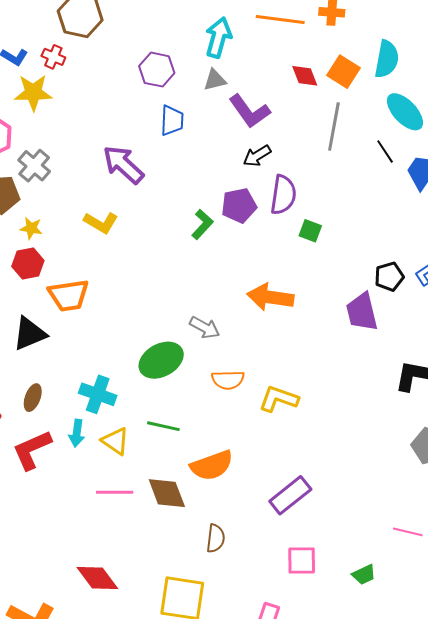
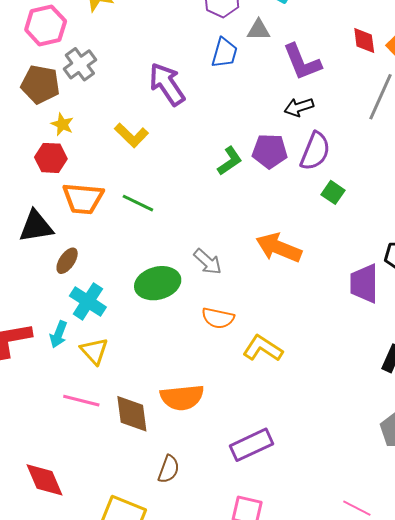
gray triangle: (215, 80) -> (259, 30), moved
brown ellipse: (33, 398) -> (67, 261), moved
green line: (163, 426) -> (138, 203), moved

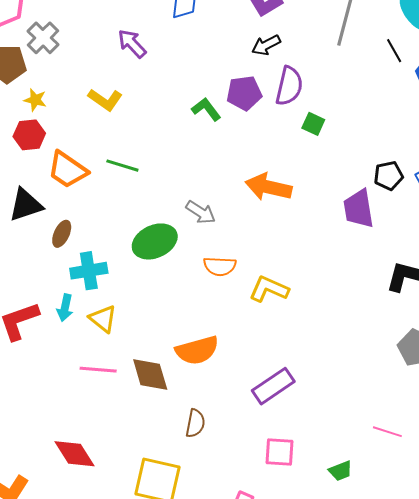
purple arrow: (167, 84) -> (132, 44), size x0.7
green L-shape: (230, 161) -> (206, 109), turned -84
orange trapezoid: (83, 198) -> (67, 170), turned 39
cyan cross: (88, 301) -> (89, 271), turned -33

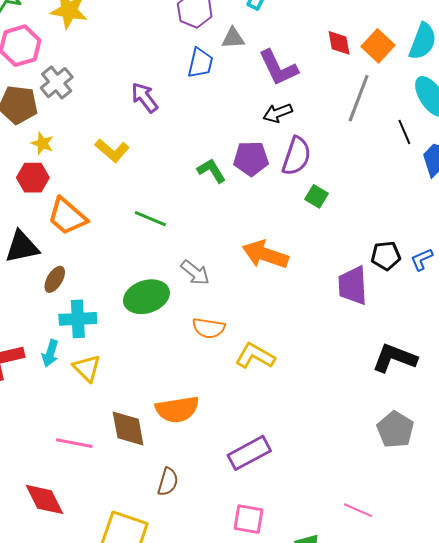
green line: (122, 166) -> (150, 219), moved
pink line: (98, 370) -> (74, 443), moved

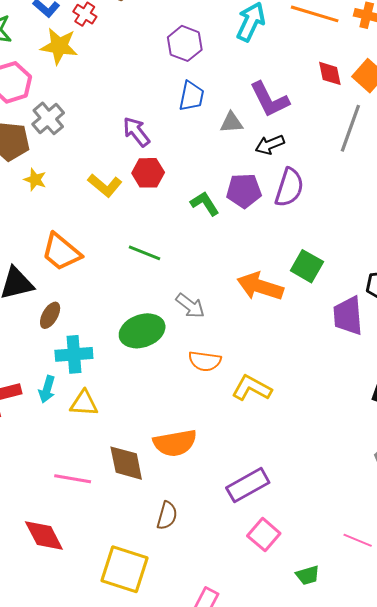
gray triangle: (233, 38) -> (231, 123), moved
red hexagon: (33, 178) -> (148, 173), moved
green square: (316, 196) -> (307, 266), moved, size x1.4
yellow triangle: (87, 368) -> (84, 403), turned -40
pink square: (248, 519) -> (264, 535), moved, turned 32

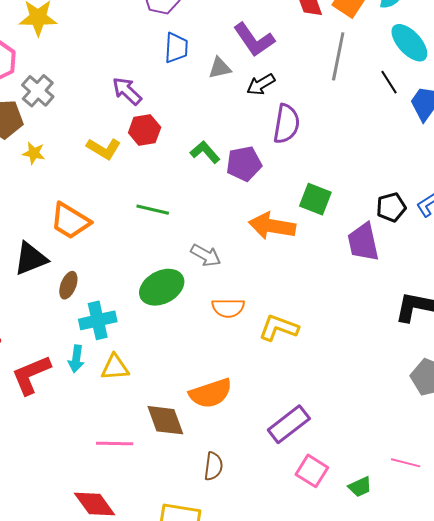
purple pentagon: (244, 191) -> (244, 164), moved
green trapezoid: (308, 575) -> (360, 487), moved

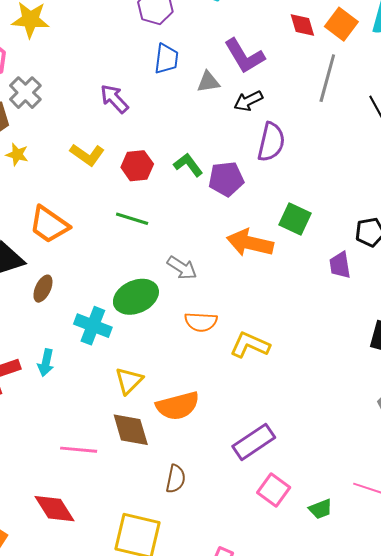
red hexagon: (145, 130) -> (137, 166), moved
purple trapezoid: (363, 242) -> (340, 265), size x0.7
cyan cross: (98, 320) -> (93, 326), moved, turned 30
yellow triangle: (115, 367) -> (129, 381), moved, turned -44

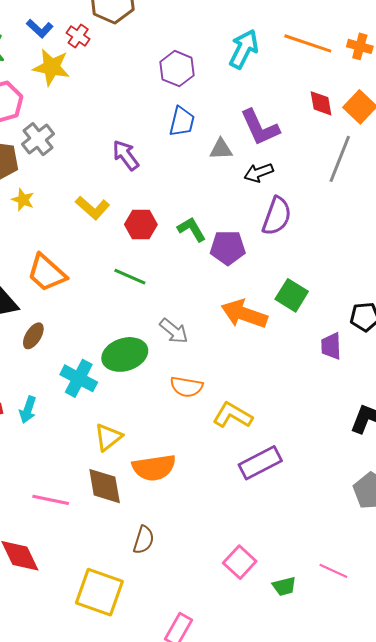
purple rectangle: (254, 442) -> (260, 463), moved

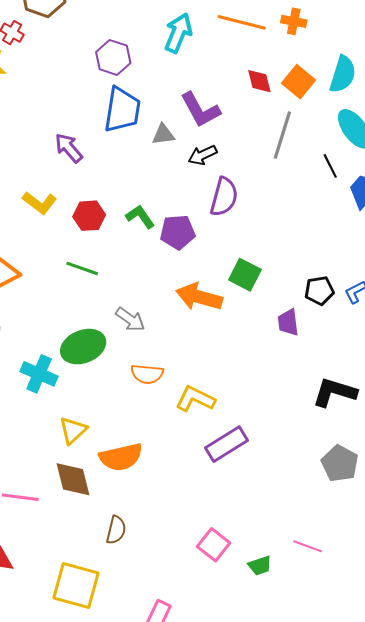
blue trapezoid: (182, 122) -> (122, 110), size x1.5

